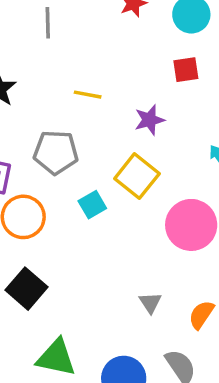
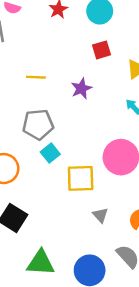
gray pentagon: (56, 152) -> (38, 124), moved
yellow square: (137, 176) -> (81, 178), moved, turned -32

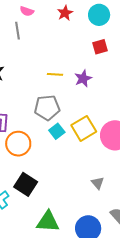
yellow line: (36, 77) -> (55, 74), moved
yellow square: (81, 178) -> (84, 128), moved, turned -30

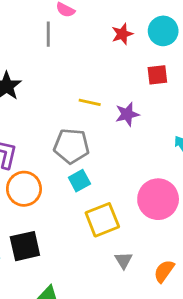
red star: (65, 13) -> (122, 34), moved
yellow square: (84, 128) -> (102, 220), moved
black square: (26, 184) -> (25, 246), turned 35

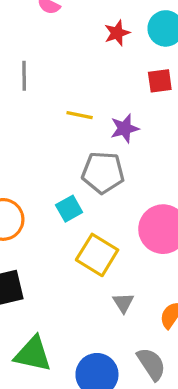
gray line: (48, 34) -> (24, 76), moved
gray pentagon: (71, 146) -> (103, 173), moved
yellow square: (102, 220) -> (97, 255), turned -36

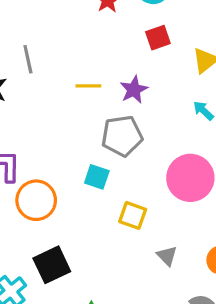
cyan square: (69, 209) -> (97, 177), turned -30
yellow square: (97, 255) -> (133, 215), size x0.7

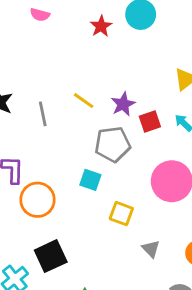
red square: (158, 38) -> (150, 121), moved
gray line: (28, 59) -> (43, 114), moved
yellow line: (88, 86) -> (84, 101), turned 35

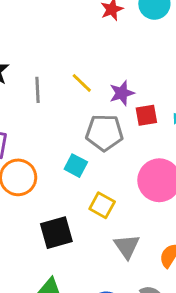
gray triangle: (151, 249) -> (127, 246), size x1.4
black square: (51, 256) -> (56, 233), moved

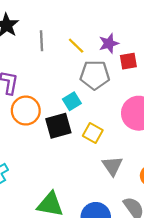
yellow line: (82, 83) -> (76, 46), moved
cyan square: (76, 166) -> (72, 101), turned 30
black square: (56, 233) -> (58, 126), moved

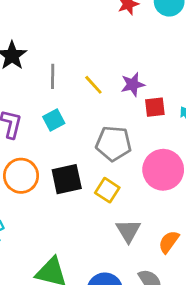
gray pentagon: (95, 75) -> (114, 143), moved
cyan square: (72, 101) -> (54, 120), moved
orange circle: (26, 111) -> (21, 176), moved

